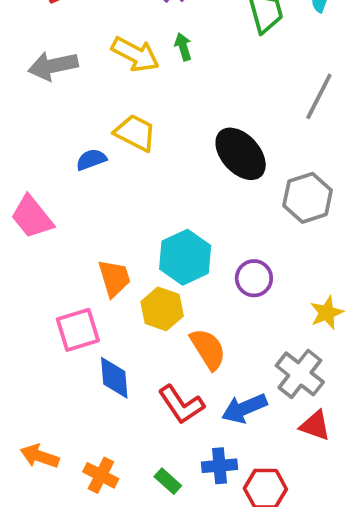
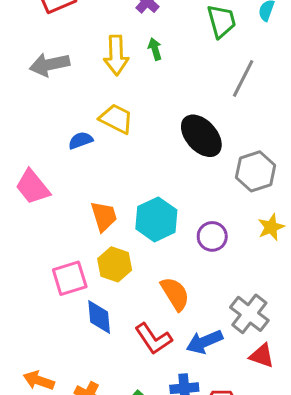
yellow arrow: (135, 54) -> (116, 55), turned 60
gray line: (319, 96) -> (243, 78), moved
orange trapezoid: (114, 278) -> (104, 216), moved
yellow hexagon: (162, 309) -> (115, 264), moved
yellow star: (327, 313) -> (271, 227), moved

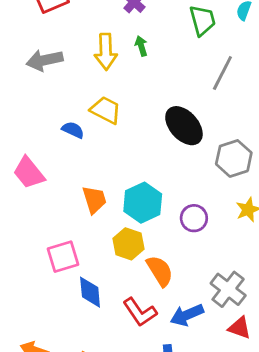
blue semicircle: (81, 140) -> (73, 130), turned 45
yellow hexagon: (115, 264) -> (128, 244), moved

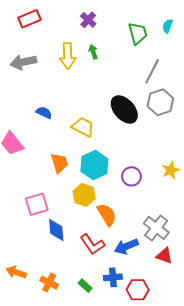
yellow trapezoid: (106, 110) -> (83, 127), moved
gray hexagon: (234, 158) -> (160, 102), moved

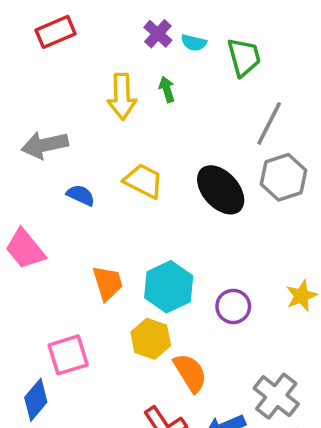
cyan semicircle: (168, 26) -> (194, 43), moved, turned -96
gray arrow: (23, 62) -> (45, 145), moved
yellow trapezoid: (83, 127) -> (143, 181), moved
blue diamond: (56, 230) -> (36, 400), moved, turned 45

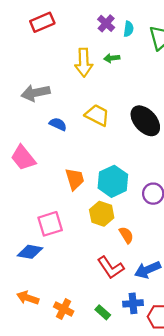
cyan semicircle: (194, 43) -> (129, 29), turned -96
green arrow: (167, 89) -> (112, 58), turned -80
orange semicircle: (190, 373) -> (126, 235), size x0.7
blue diamond: (36, 400) -> (30, 252), turned 60

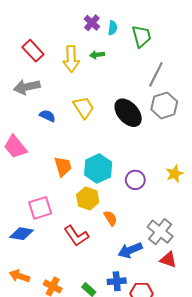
red rectangle: (42, 22) -> (33, 51), moved, turned 70
yellow trapezoid: (97, 115) -> (84, 108), turned 30
red L-shape: (111, 268) -> (76, 236), moved

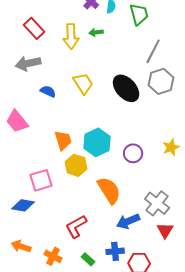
yellow hexagon: (88, 199) -> (76, 165), moved
orange semicircle: (110, 218) -> (109, 190), size x1.8
red L-shape: (76, 236) -> (76, 226), moved, turned 95
red triangle: (168, 260) -> (165, 230), turned 42

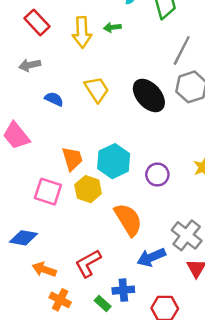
gray arrow: (28, 63) -> (30, 65), size x0.7
pink square: (41, 180) -> (48, 192), moved, turned 35
orange arrow: (21, 246) -> (44, 269), moved
blue cross: (115, 251) -> (123, 290), moved

